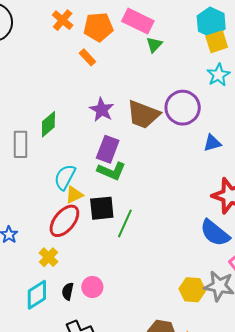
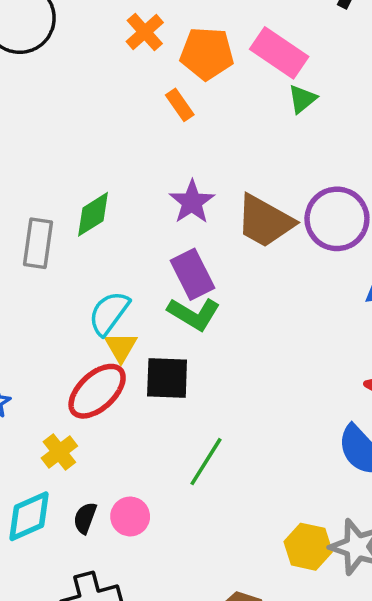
purple rectangle: (108, 149) -> (193, 274), turned -56
yellow triangle: (74, 195) -> (121, 347), turned -42
green line: (125, 223) -> (206, 462), moved

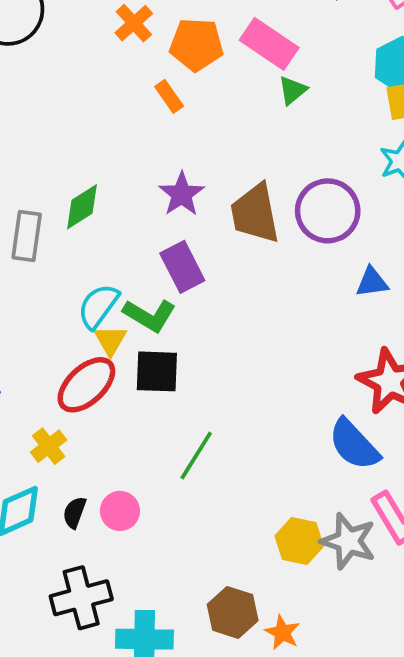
brown trapezoid: (265, 221) -> (255, 213), turned 50
green L-shape: (194, 314) -> (149, 315), moved

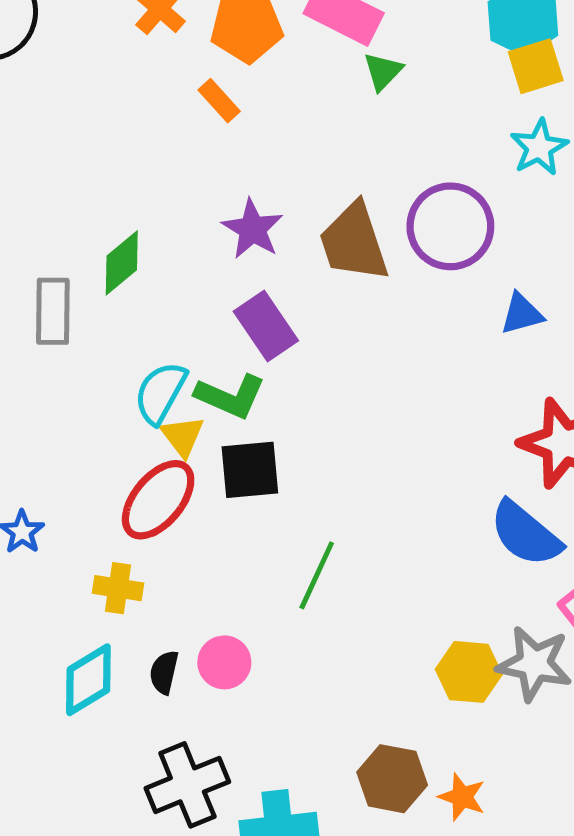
yellow cross: (49, 446) -> (118, 588), turned -36

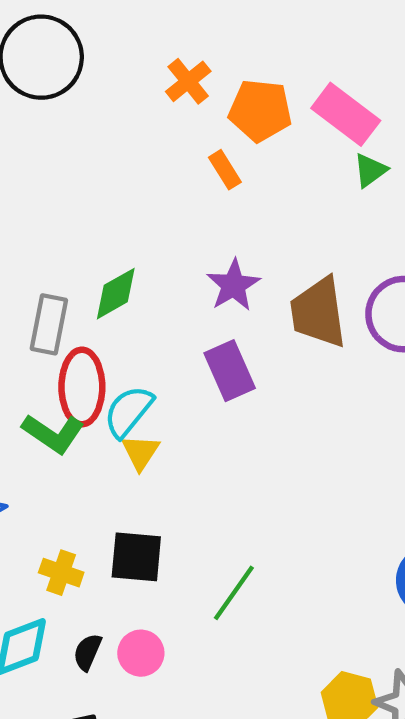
green L-shape: (230, 396) -> (53, 433), moved
black square: (250, 470) -> (136, 557), moved
red ellipse: (158, 500) -> (82, 387), moved, turned -50

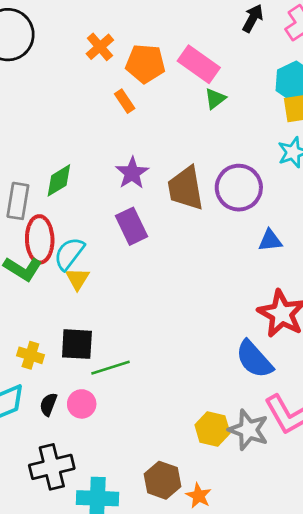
green line: (234, 593) -> (111, 368), moved, turned 39

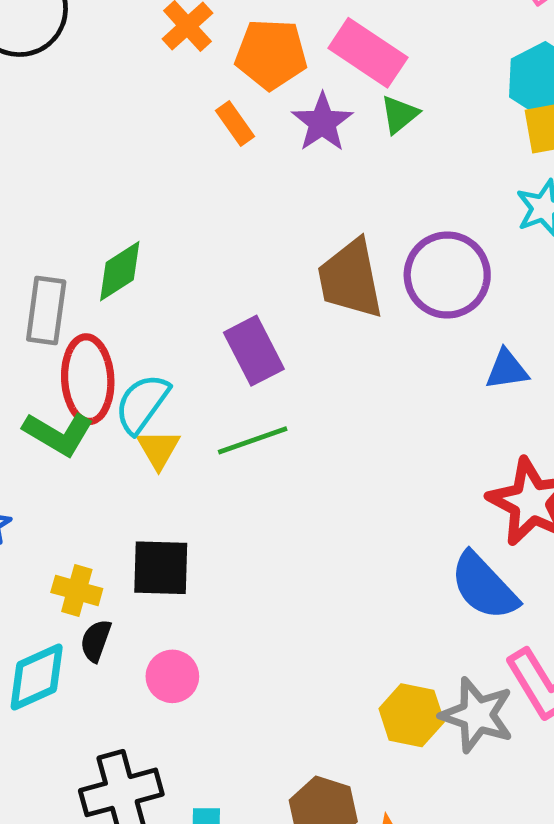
purple star: (132, 173) -> (322, 122), moved
green line: (111, 368) -> (253, 440), moved
black semicircle: (48, 404) -> (96, 641), moved

